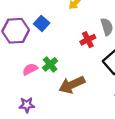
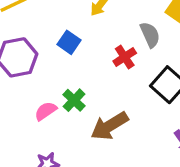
blue square: (42, 23) -> (69, 42), moved

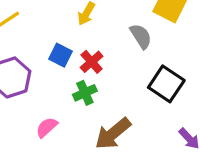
red cross: (125, 57) -> (92, 62), moved
green cross: (74, 100) -> (85, 93), moved, turned 30

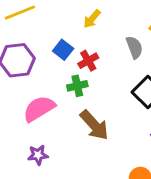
pink semicircle: (47, 127) -> (39, 109), size x1.6
brown arrow: (113, 133) -> (94, 125), turned -104

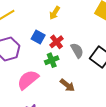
gray semicircle: (134, 47) -> (77, 51), moved
brown arrow: (94, 125) -> (67, 85), size x0.7

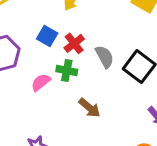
green cross: (52, 60) -> (67, 71), turned 32
pink semicircle: (28, 80) -> (41, 82), moved, size x0.6

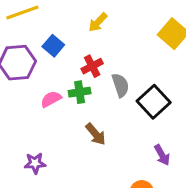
blue square: (47, 36) -> (53, 46), moved
green cross: (67, 71) -> (80, 92), turned -30

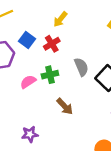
red cross: (92, 66) -> (52, 44), moved
purple star: (35, 163) -> (30, 134), moved

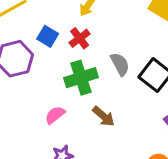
green cross: (50, 75) -> (81, 78), size x1.5
pink semicircle: (28, 82) -> (55, 115), moved

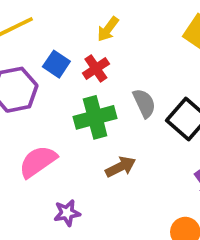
pink semicircle: (55, 115) -> (38, 162), moved, size x1.5
brown arrow: (104, 116) -> (121, 167), turned -70

